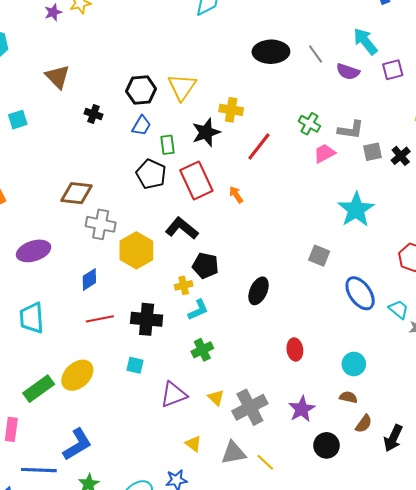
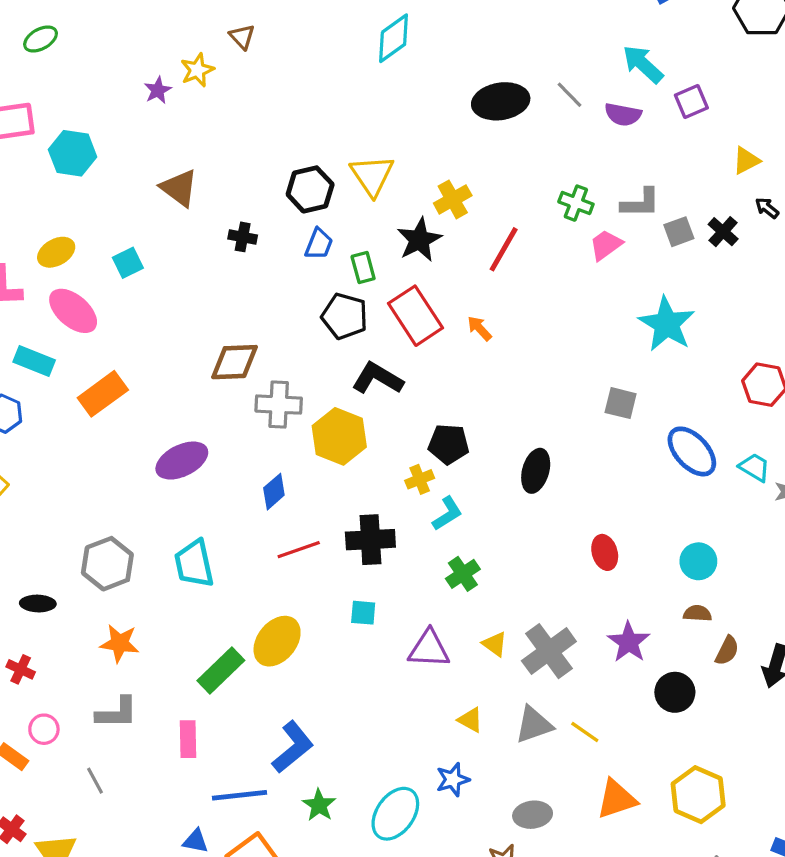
yellow cross: (231, 110) -> (453, 199), turned -30
black L-shape: (182, 228) -> (378, 378), moved
purple triangle: (174, 394) -> (429, 649), turned 32

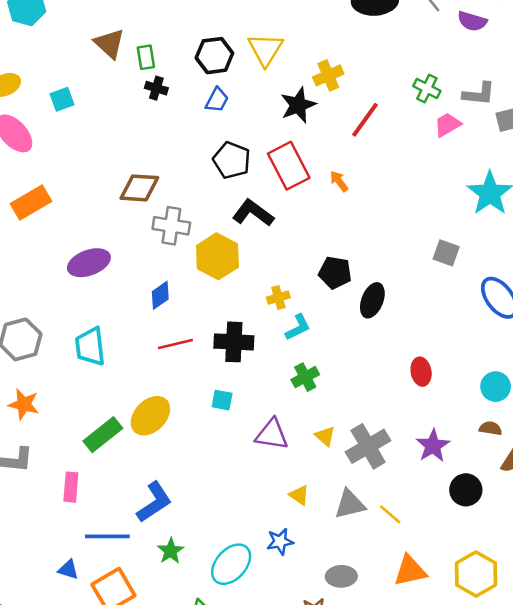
green rectangle: (363, 268) -> (146, 57), moved
black pentagon: (449, 444) -> (335, 273), moved

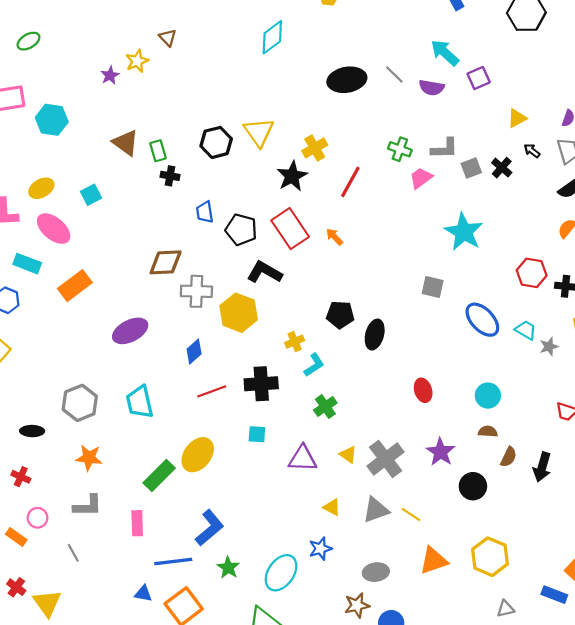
blue trapezoid: (217, 100) -> (205, 212), moved, turned 150

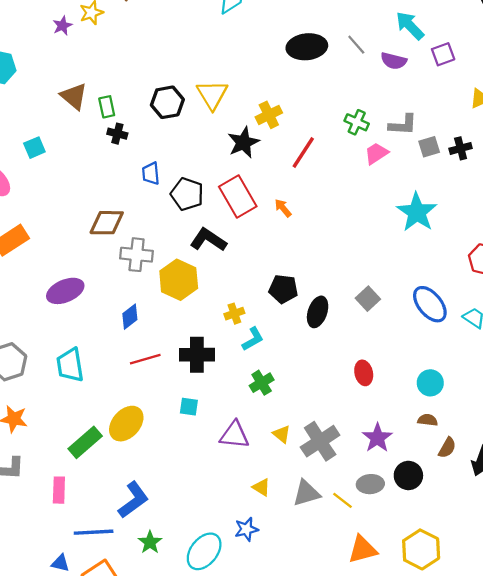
black cross: (502, 168) -> (461, 148), turned 30
gray square: (433, 287) -> (368, 299), moved, turned 30
gray ellipse: (376, 572) -> (370, 484), moved

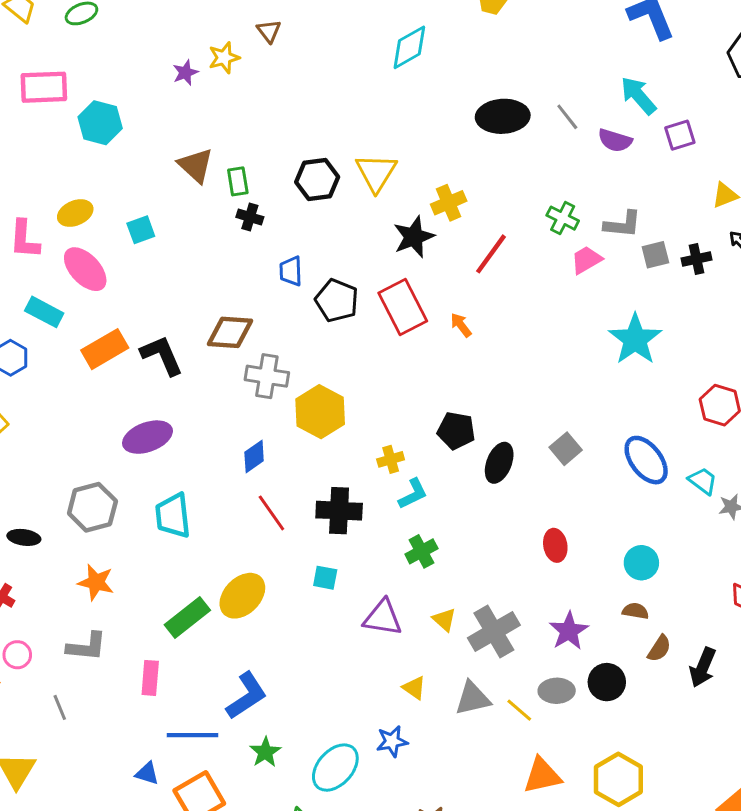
black L-shape: (208, 240) -> (162, 355), moved, turned 30
purple ellipse: (65, 291) -> (147, 437), moved
red line: (145, 359) -> (271, 513), turned 68

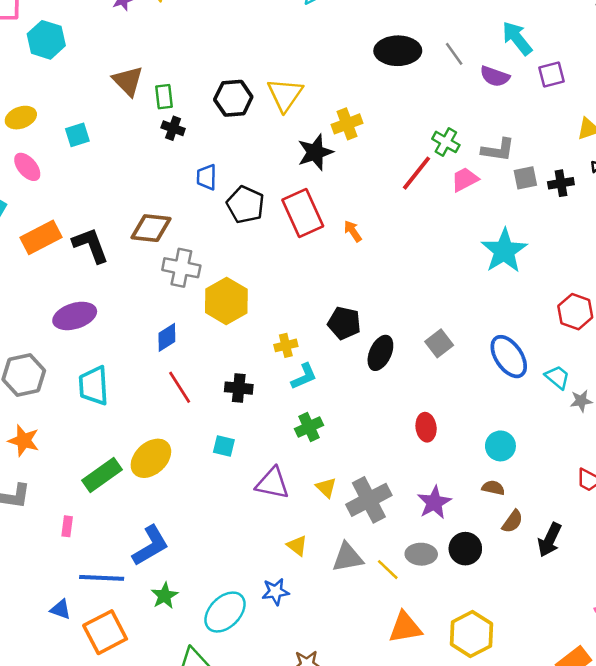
red line: (491, 254) -> (416, 173), moved
pink ellipse: (85, 269) -> (27, 167), size x0.7
black cross: (339, 511) -> (239, 388), size x0.7
pink rectangle: (150, 678) -> (67, 526), size x0.7

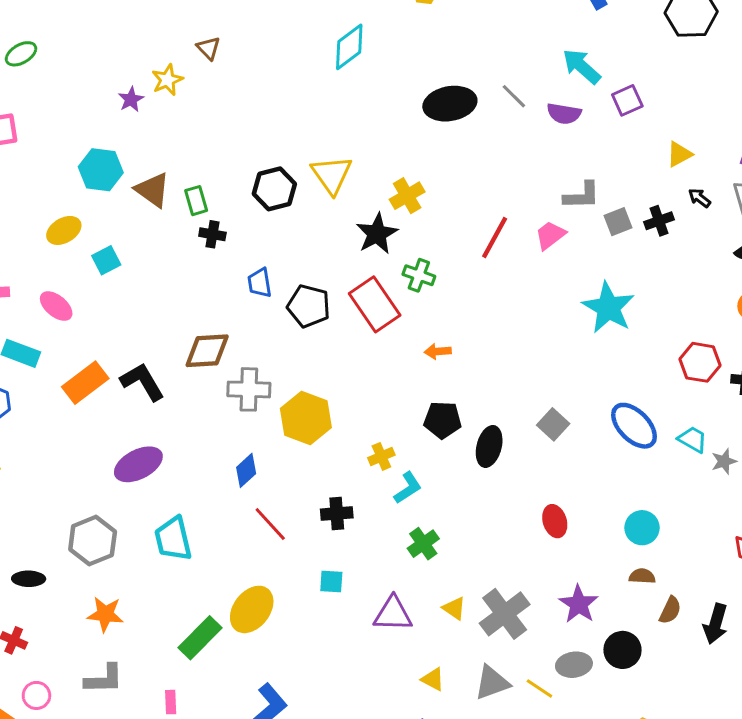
cyan hexagon: (46, 40) -> (101, 170), moved
yellow ellipse: (21, 118) -> (64, 230), moved
green cross: (446, 142) -> (419, 275), moved
orange arrow: (353, 231) -> (438, 351), moved, turned -50

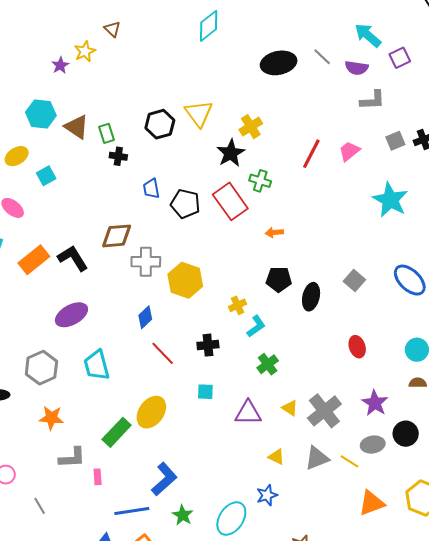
gray L-shape: (582, 196) -> (373, 100), moved
gray L-shape: (104, 679) -> (72, 458), moved

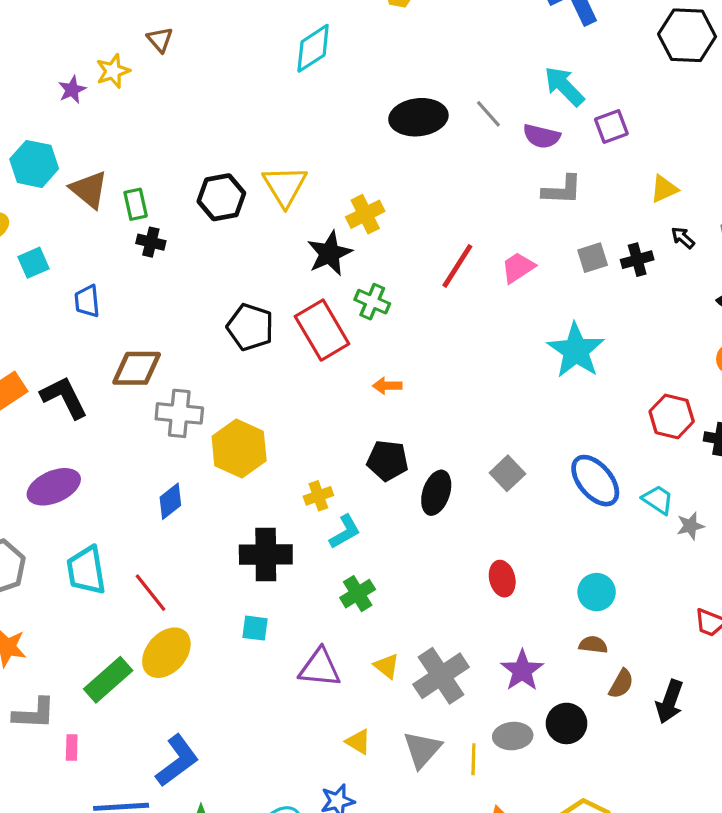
blue trapezoid: (151, 189) -> (87, 301), moved
black cross: (208, 345) -> (266, 555), size x1.5
red line: (163, 353) -> (150, 593), moved
gray triangle: (317, 458) -> (422, 750), turned -32
yellow line: (349, 461) -> (473, 759), turned 54

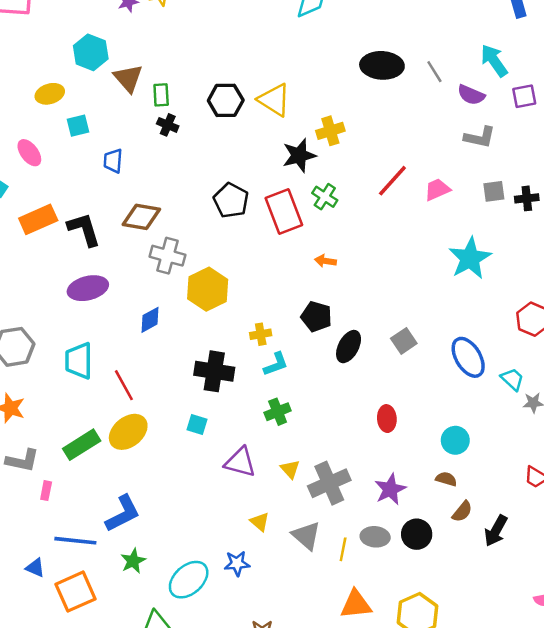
yellow triangle: (285, 186) -> (274, 100), turned -36
purple ellipse: (54, 487) -> (88, 288), moved
gray triangle: (422, 750) -> (306, 536), turned -40

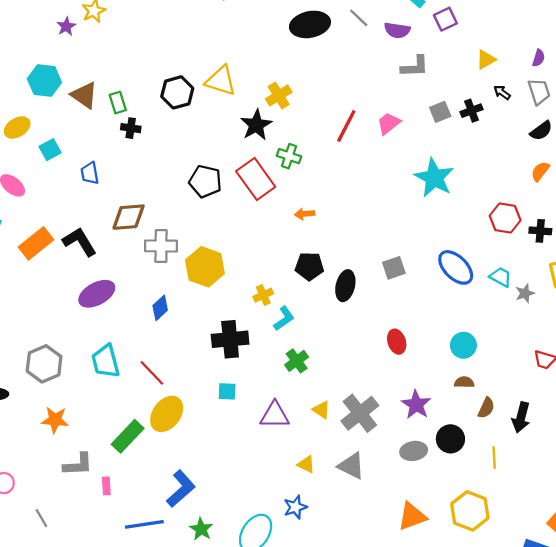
gray square: (404, 341) -> (394, 268), turned 30
yellow line: (343, 549) -> (494, 458), moved

